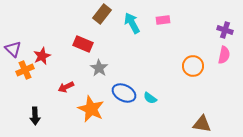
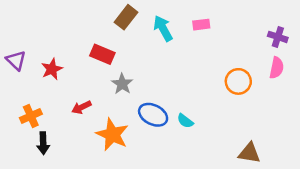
orange cross: (25, 70) -> (31, 116), moved

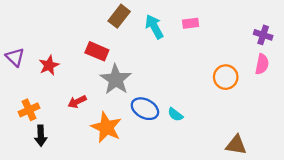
gray star: (122, 84) -> (116, 79), size x1.5

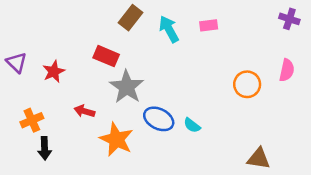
purple cross: (263, 35) -> (289, 19), moved
red arrow: (77, 102) -> (84, 111), turned 42

